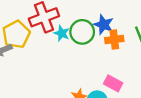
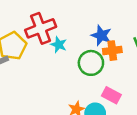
green circle: (82, 32) -> (91, 63), moved

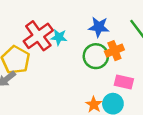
cyan star: (59, 45) -> (59, 37), moved
orange cross: (112, 51) -> (114, 51), moved

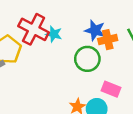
red cross: (38, 36) -> (34, 29), turned -36
orange cross: (114, 51) -> (108, 40), moved

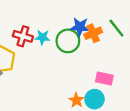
red cross: (34, 29) -> (23, 36), size x0.7
green circle: (87, 59) -> (68, 41), moved

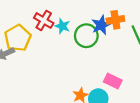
blue star: (80, 27) -> (101, 25), turned 30
orange cross: (93, 33) -> (115, 20), moved

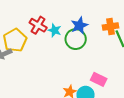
orange cross: (115, 20) -> (111, 26), moved
blue star: (101, 25) -> (79, 25), moved

